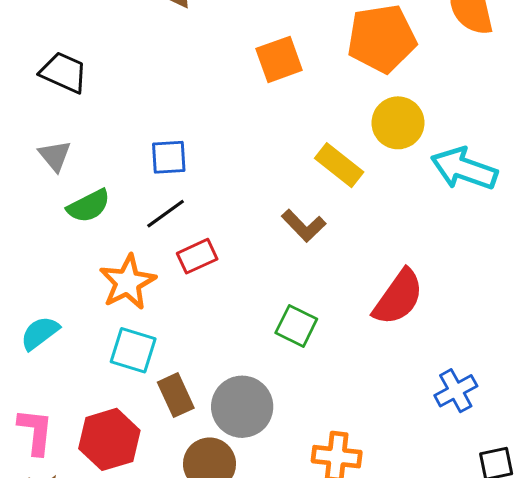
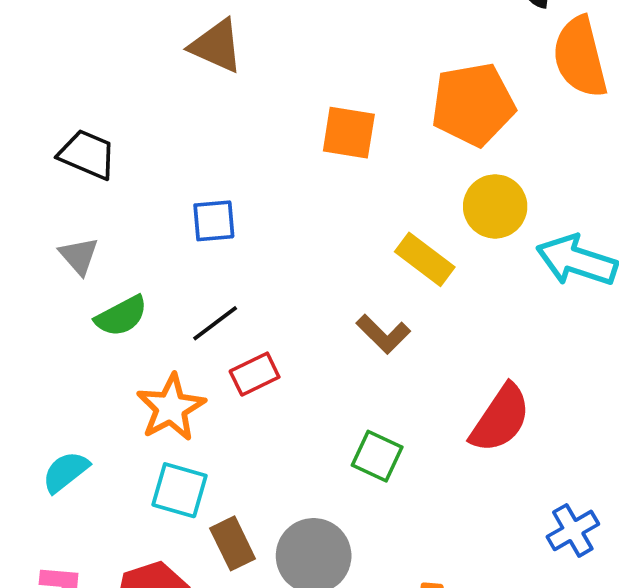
orange square: (279, 59) -> (349, 133), turned 30
blue square: (169, 157) -> (214, 221), moved

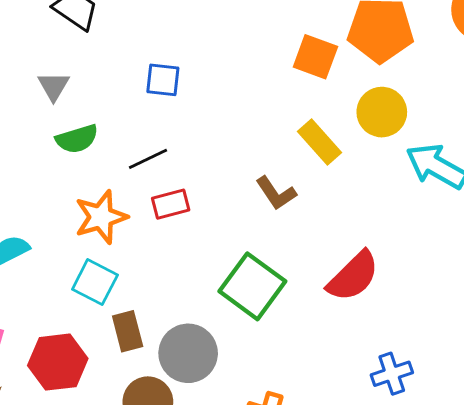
orange square: (349, 133) -> (315, 57), moved
green square: (377, 456) -> (252, 286), size x1.6

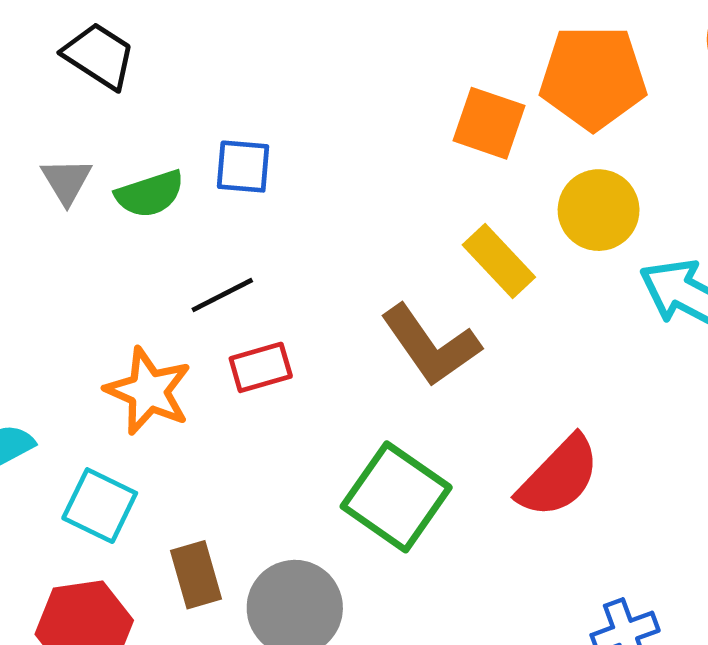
green semicircle: (77, 139) -> (150, 194), moved
brown L-shape: (276, 193) -> (431, 345), size x1.5
orange star: (101, 217) -> (148, 391), turned -30
cyan square: (95, 282) -> (100, 506), moved

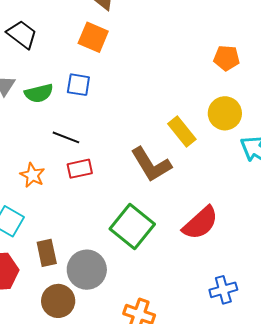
orange pentagon: (593, 77) -> (227, 58), size x0.6
orange square: (489, 123) -> (93, 37), moved
black line: (222, 295) -> (66, 137), turned 44
orange star: (148, 391) -> (32, 175), size x0.7

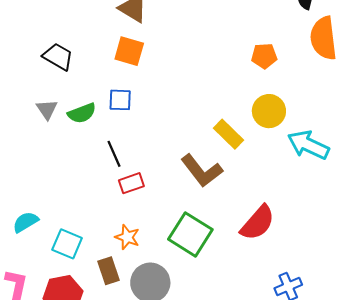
black line: (66, 137) -> (114, 154), turned 52
orange star: (32, 175) -> (127, 237), moved

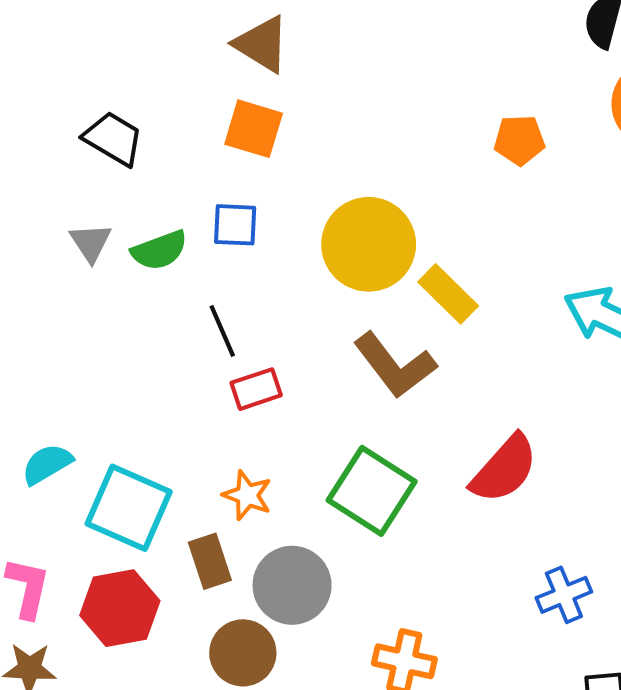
yellow circle: (269, 111) -> (369, 244), moved, size x1.4
cyan square: (67, 244) -> (129, 508), size x1.4

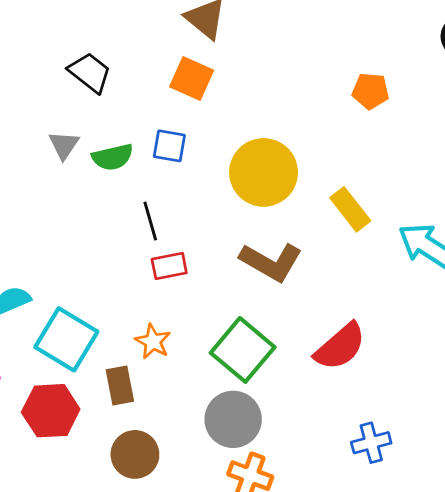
orange pentagon: (519, 140) -> (371, 91), moved
yellow rectangle: (448, 294) -> (350, 209), moved
brown L-shape: (395, 365) -> (271, 262), turned -30
gray circle: (292, 585) -> (233, 419), moved

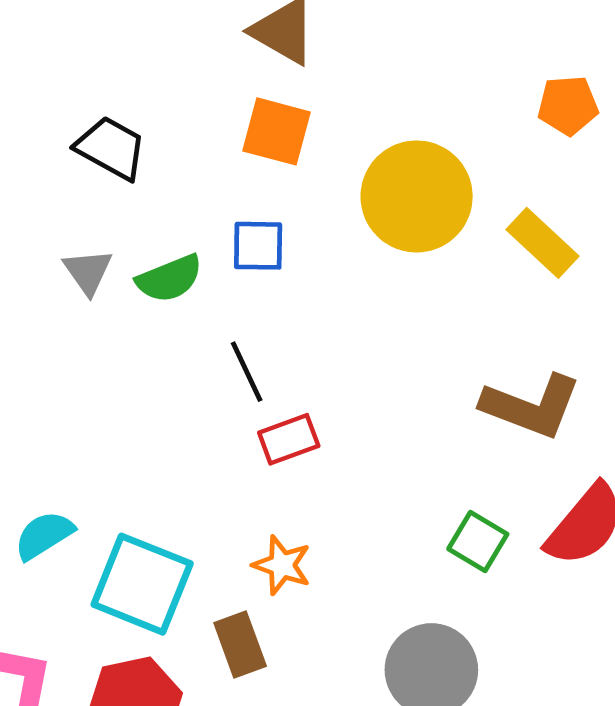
yellow circle: (264, 172) -> (417, 196), moved
yellow rectangle: (350, 209) -> (543, 243), moved
brown L-shape: (271, 262) -> (531, 406), moved
green square: (243, 350) -> (478, 542), moved, size x0.6

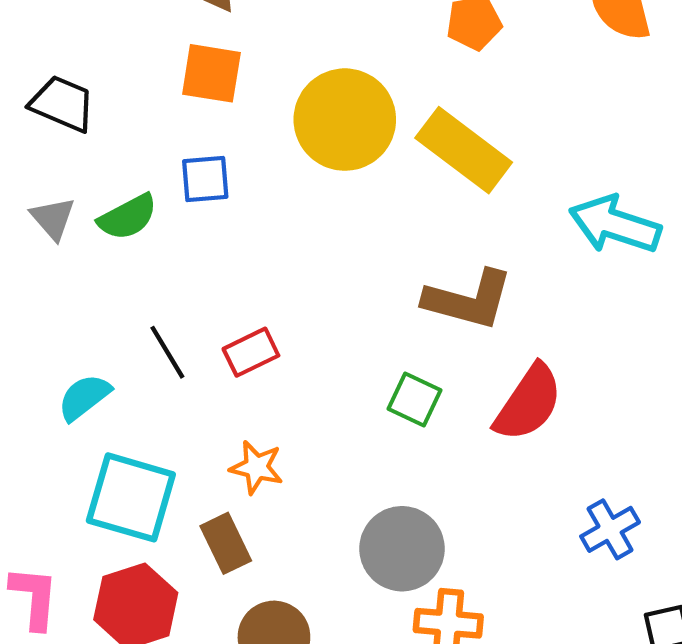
yellow rectangle: (543, 243) -> (464, 150), size x1.4
black line: (247, 372) -> (167, 352), moved
cyan semicircle: (44, 535) -> (84, 397), moved
green square: (478, 542) -> (414, 400), moved

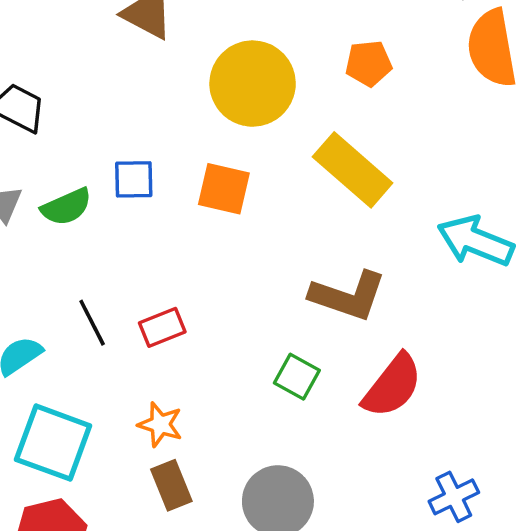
orange square: (211, 73) -> (224, 189), moved
yellow circle: (345, 120) -> (253, 84), moved
brown rectangle: (226, 543) -> (171, 485), moved

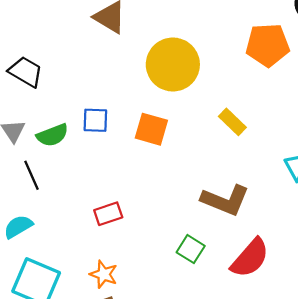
orange pentagon: (369, 63) -> (268, 45), moved, size x1.5
yellow rectangle: (353, 170) -> (232, 122), size x0.6
black line: (92, 323) -> (31, 175), moved

